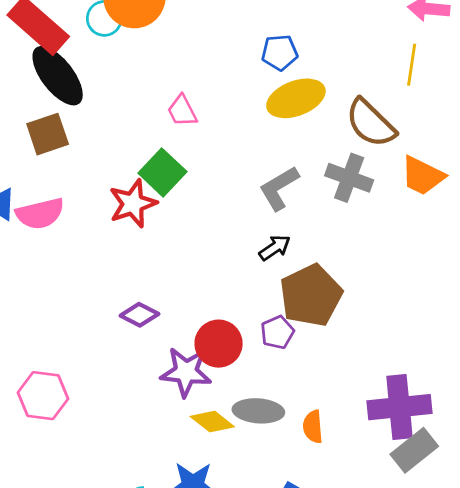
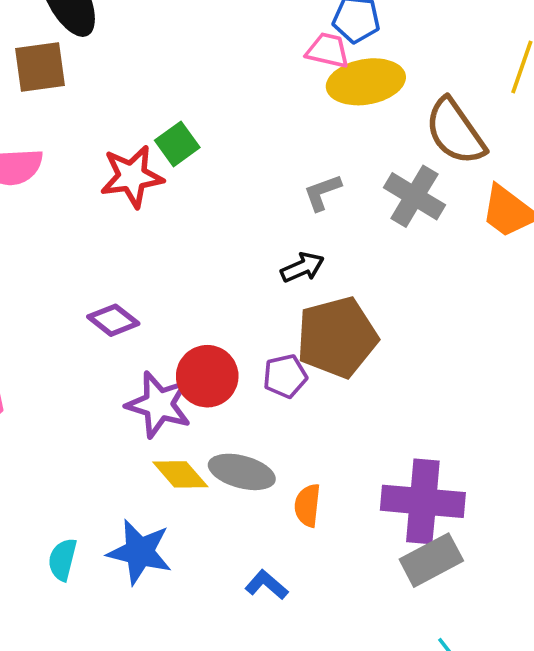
pink trapezoid: (182, 111) -> (328, 50), moved, turned 120
green square: (162, 172) -> (177, 144), size x0.7
gray L-shape: (279, 188) -> (322, 192), size x0.7

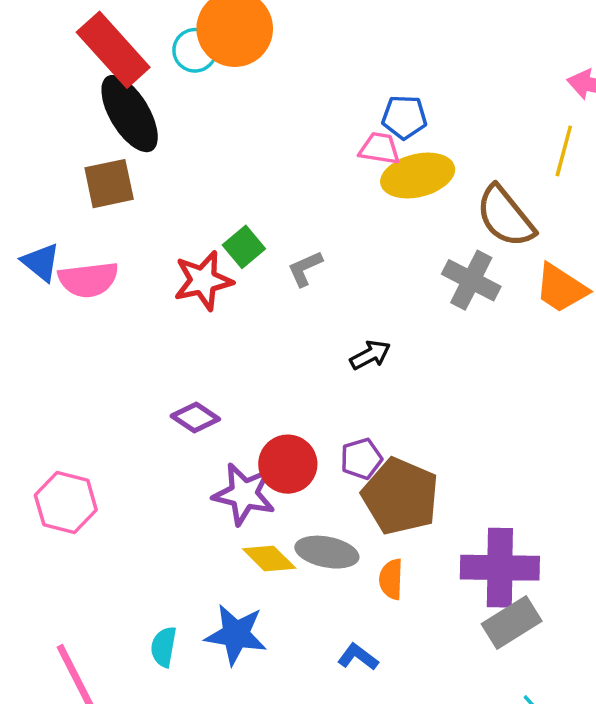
gray L-shape: (322, 192) -> (305, 269), moved
brown pentagon: (337, 337) -> (400, 496), moved, turned -30

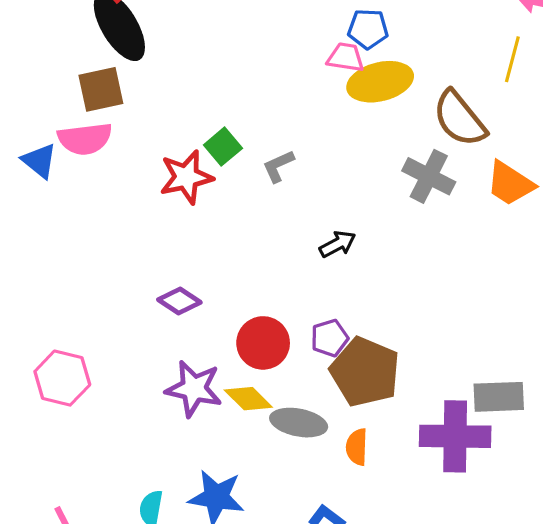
pink semicircle: (88, 280) -> (85, 139), moved
purple star: (244, 494) -> (194, 389), moved
yellow diamond: (269, 558) -> (248, 399), moved
gray rectangle: (512, 622) -> (499, 397), moved, turned 30

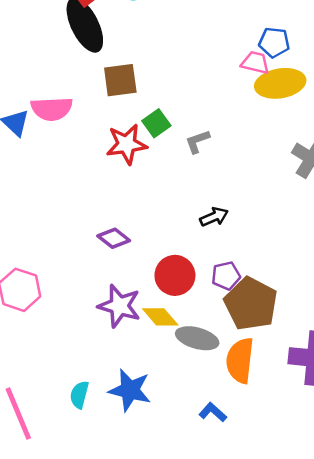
brown square: (101, 89) -> (120, 80), moved
black arrow: (338, 244) -> (214, 217), moved
orange semicircle: (357, 447) -> (240, 360), size x1.6

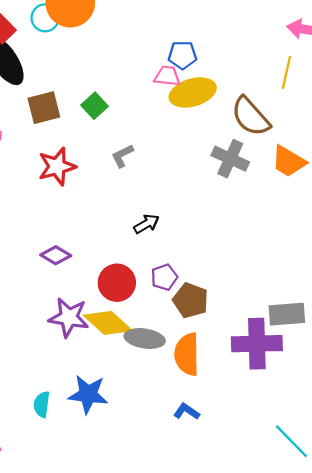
green square: (156, 123) -> (95, 106), moved
brown pentagon: (251, 304) -> (191, 300), size x0.7
yellow diamond: (160, 317) -> (108, 323), size x1.4
blue L-shape: (213, 412) -> (187, 412), moved

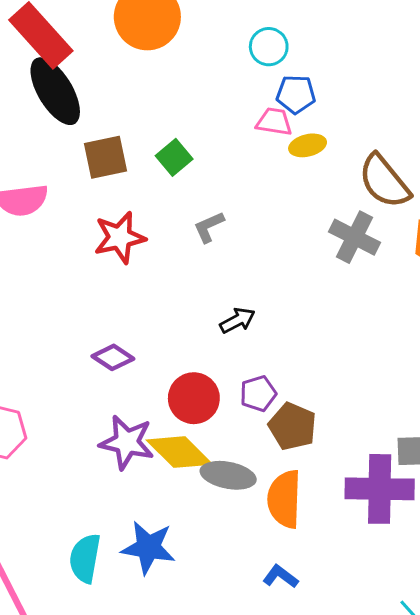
cyan circle: (45, 18) -> (269, 47), moved
yellow ellipse: (193, 92) -> (308, 145), size x0.6
cyan semicircle: (42, 404) -> (85, 558), size x1.4

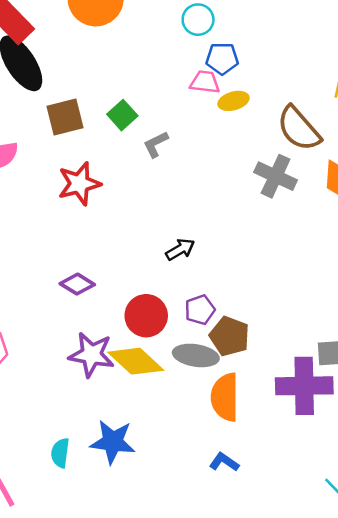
gray L-shape: (209, 227) -> (156, 144), moved
gray ellipse: (228, 475) -> (196, 355), moved
cyan semicircle: (85, 558) -> (60, 453), size x0.7

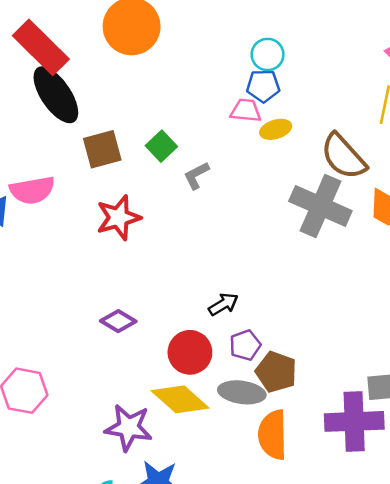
cyan circle: (198, 20) -> (268, 54), moved
gray cross: (276, 176) -> (320, 206), size x1.4
black arrow: (180, 249) -> (223, 304), moved
purple star: (91, 355) -> (129, 428), moved

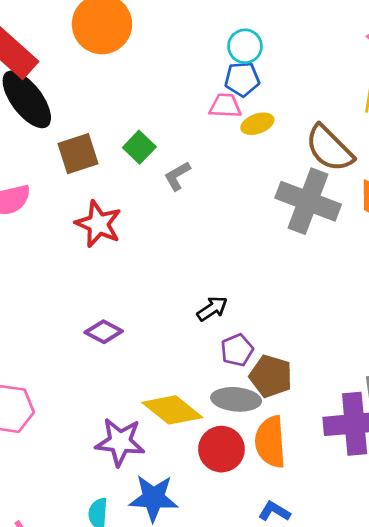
red star: (118, 218) -> (98, 224), turned -30
red circle: (190, 352) -> (221, 449), moved

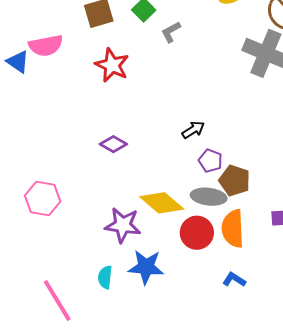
purple pentagon: (237, 350) -> (210, 161), turned -30

